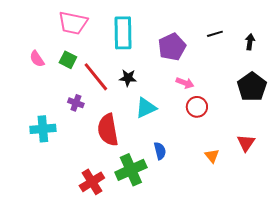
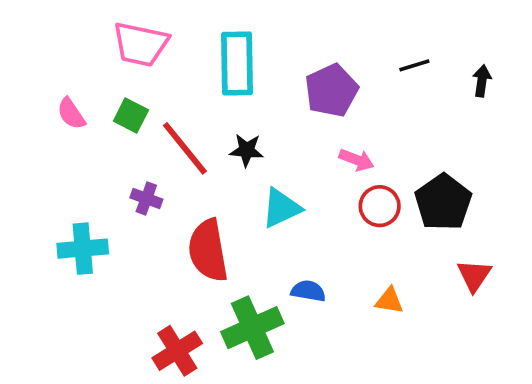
black pentagon: (252, 87) -> (443, 202), moved
blue semicircle: (160, 151) -> (308, 291), turned -66
orange triangle: (212, 156) -> (389, 301), moved, turned -42

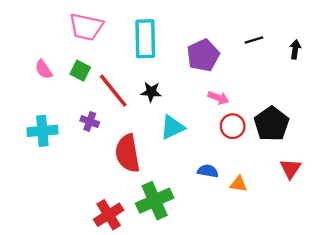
cyan cross: (83, 249) -> (42, 131), moved
blue semicircle: (308, 291) -> (208, 171), moved

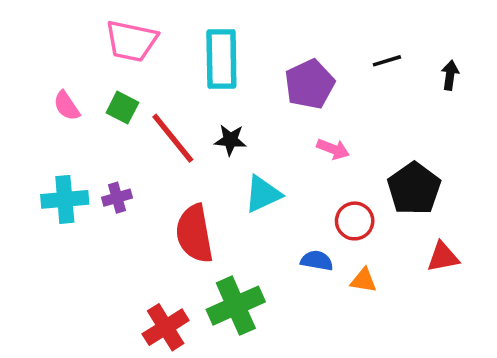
purple cross: (90, 121) -> (117, 198), moved, turned -36
red circle: (233, 126) -> (355, 221), moved
red triangle: (291, 169) -> (443, 257), turned 45

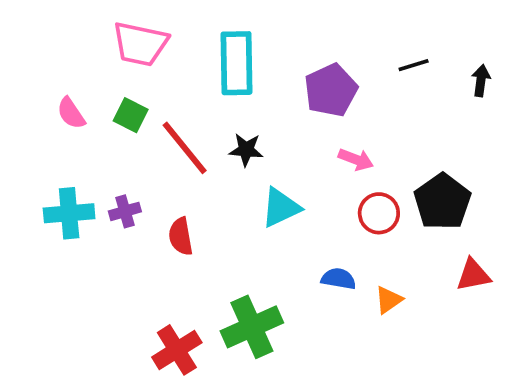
red circle: (355, 221) -> (379, 213), moved
red semicircle: (194, 234) -> (181, 236), moved, size x0.6
orange triangle: (364, 280) -> (389, 300), turned -44

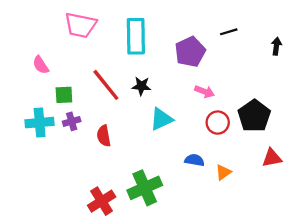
black line: (414, 65) -> (229, 32), moved
green square: (131, 115) -> (64, 95), moved, turned -30

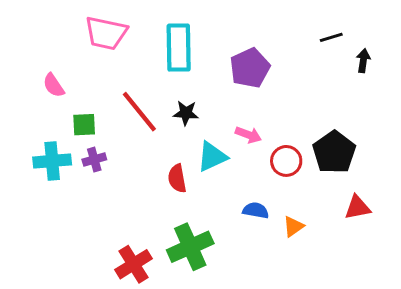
black line: (229, 32) -> (331, 37), moved
pink arrow: (204, 92) -> (248, 135), moved
red semicircle: (104, 136) -> (177, 178), moved

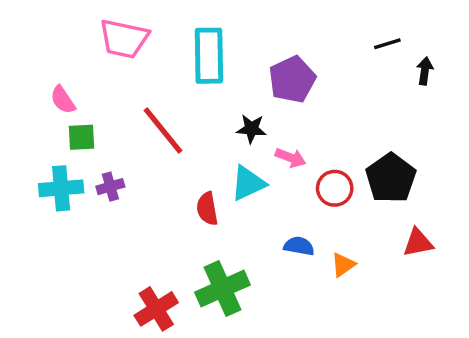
black star: (186, 113) -> (251, 129), moved
green square: (84, 125) -> (81, 137), moved

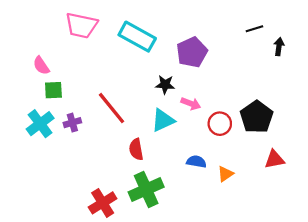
cyan rectangle: (209, 56) -> (137, 37), turned -60
red line: (163, 130) -> (112, 108), moved
cyan cross: (61, 188) -> (40, 124), turned -32
red semicircle: (207, 209) -> (136, 149), moved

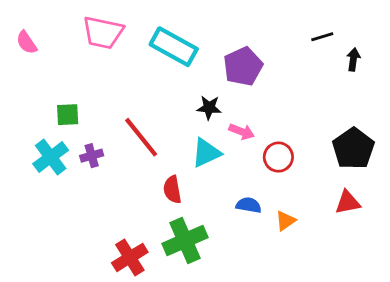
pink semicircle: (41, 66) -> (27, 42), moved
black pentagon: (257, 117) -> (353, 149), moved

